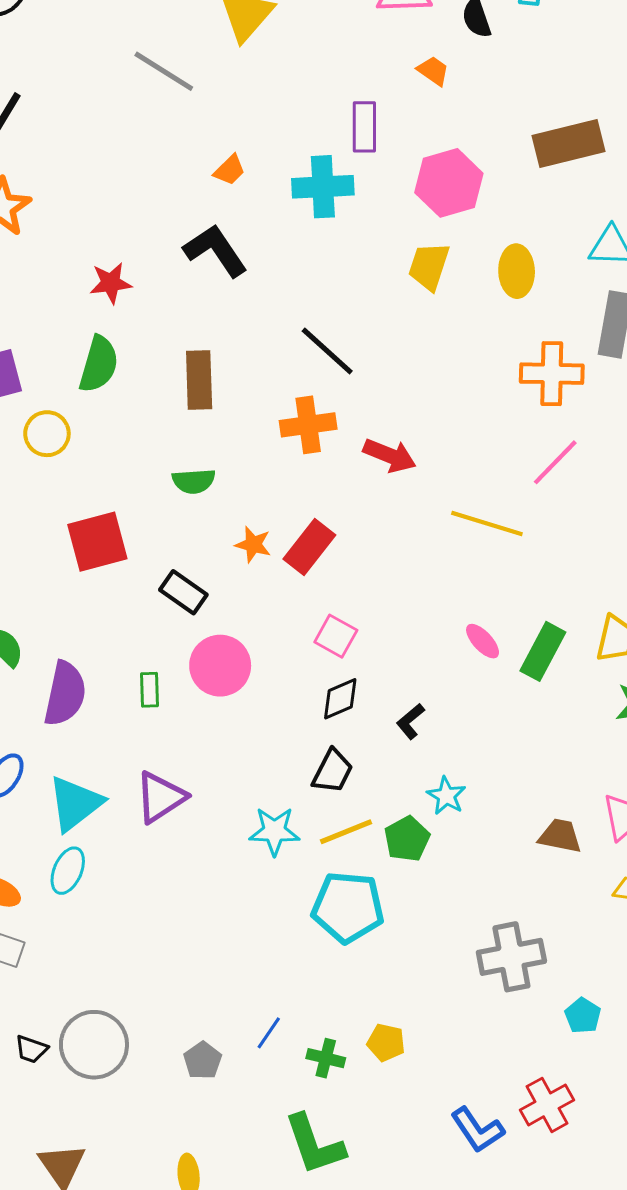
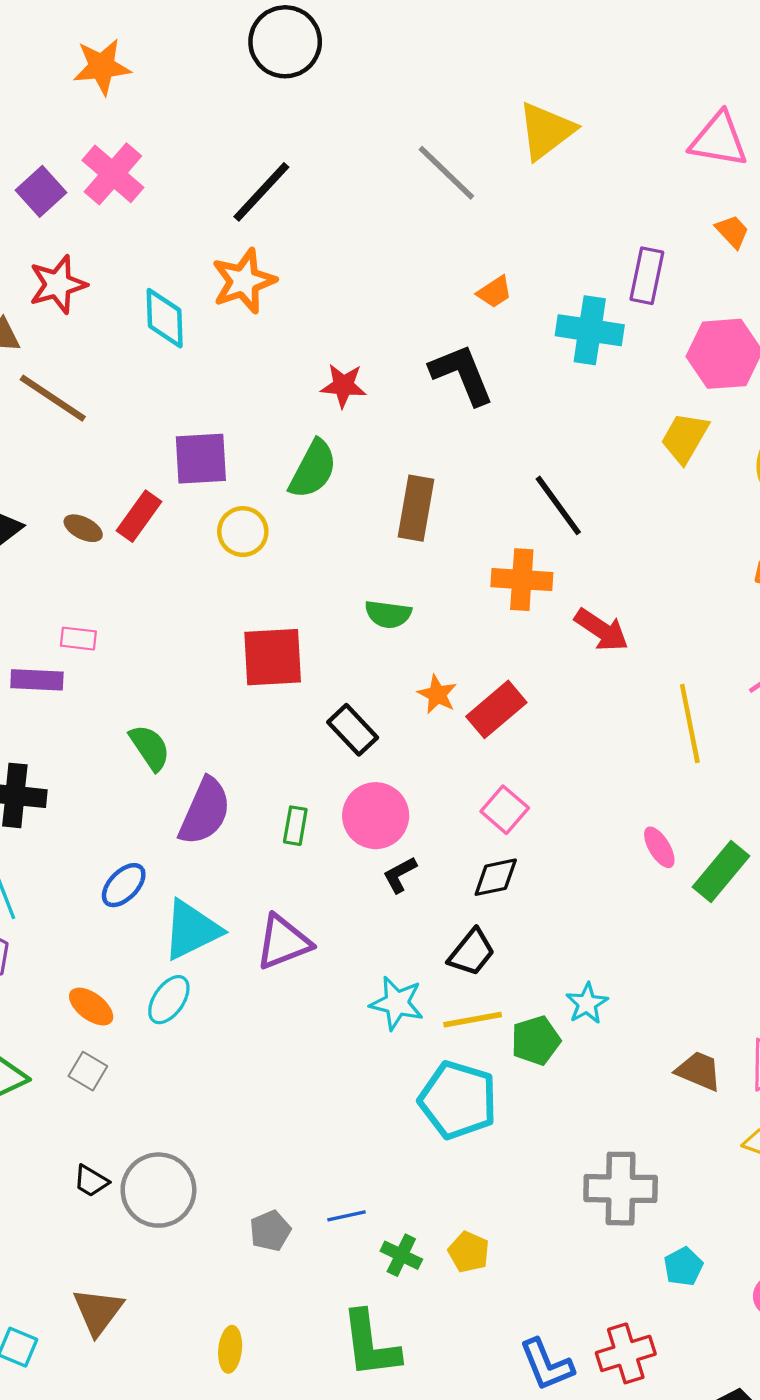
yellow line: (487, 523) -> (690, 723), turned 50
black L-shape: (410, 721) -> (400, 875), moved
blue line: (269, 1033) -> (346, 1216), turned 32

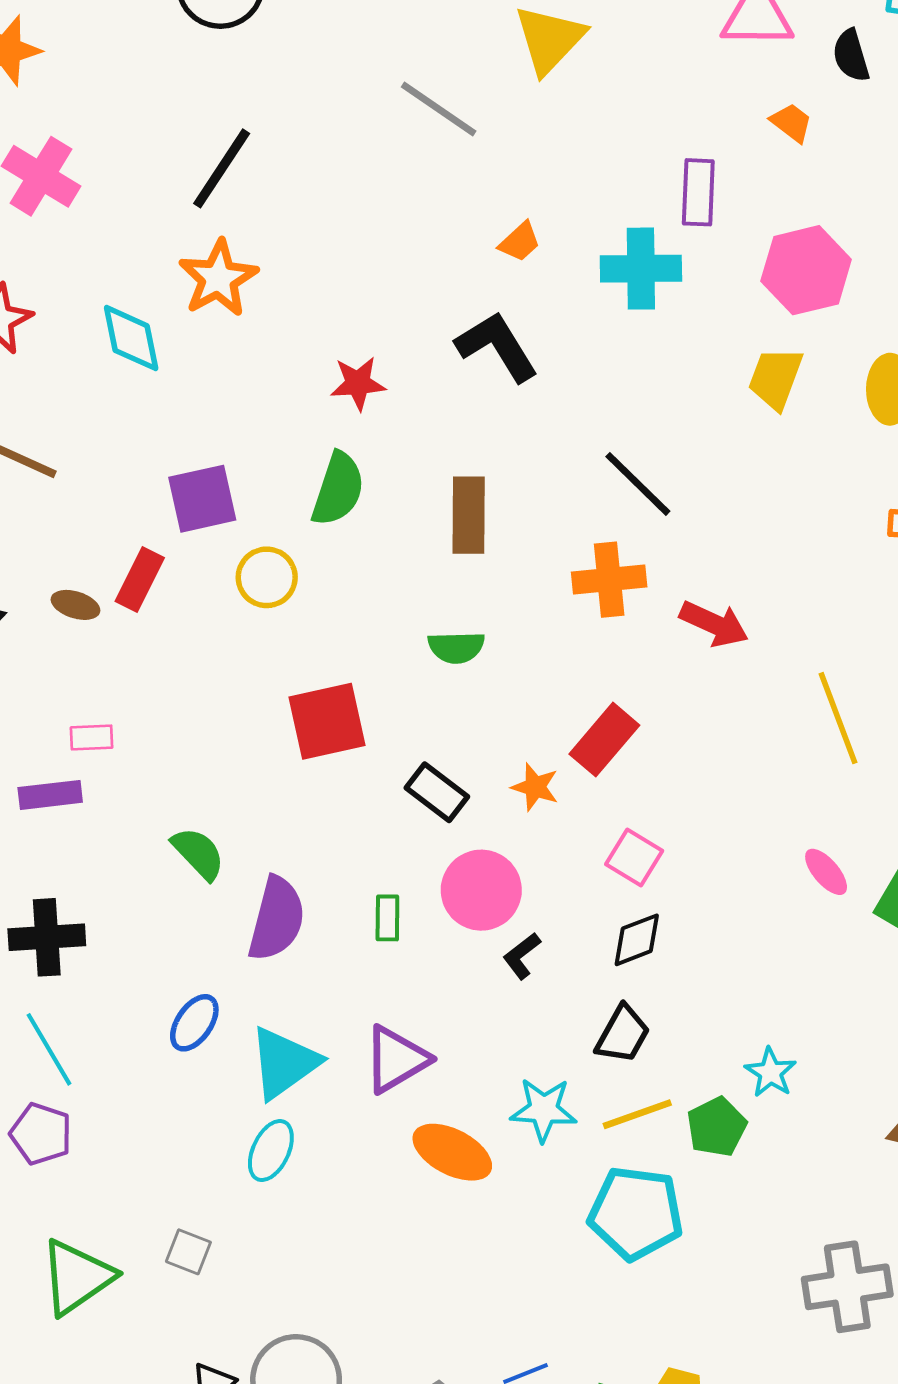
orange star: (437, 694) -> (535, 787), moved
orange ellipse: (91, 1007) -> (452, 1152), moved, size x1.4

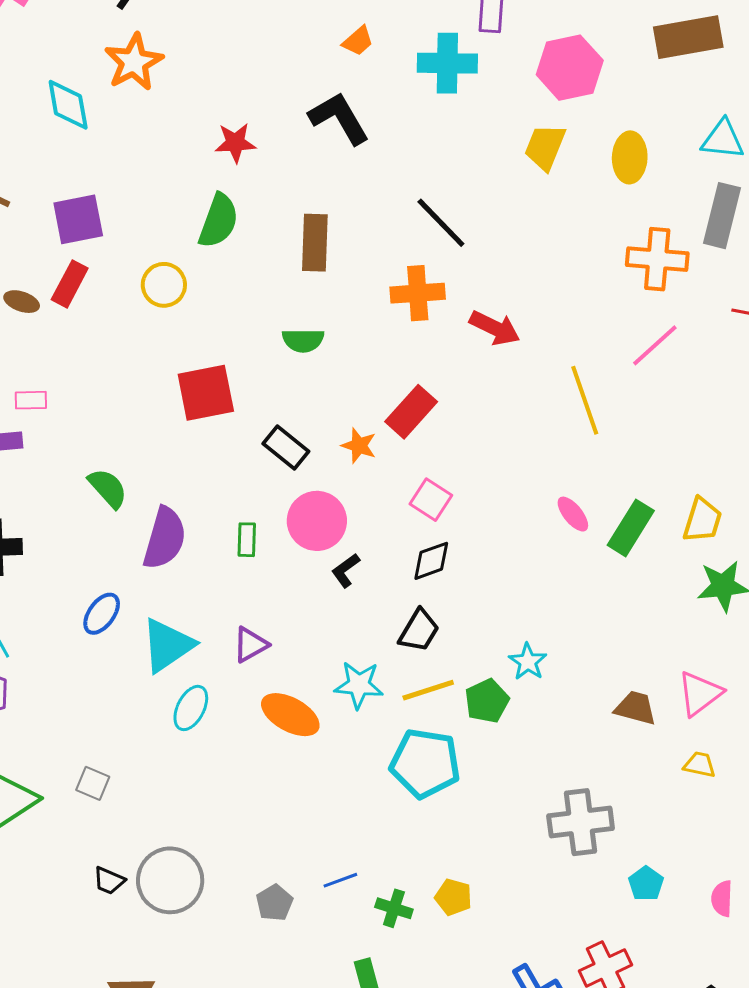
purple square: (202, 499) -> (78, 219), moved
purple triangle: (396, 1059) -> (250, 645), size x0.7
cyan ellipse: (271, 1151) -> (191, 708), moved

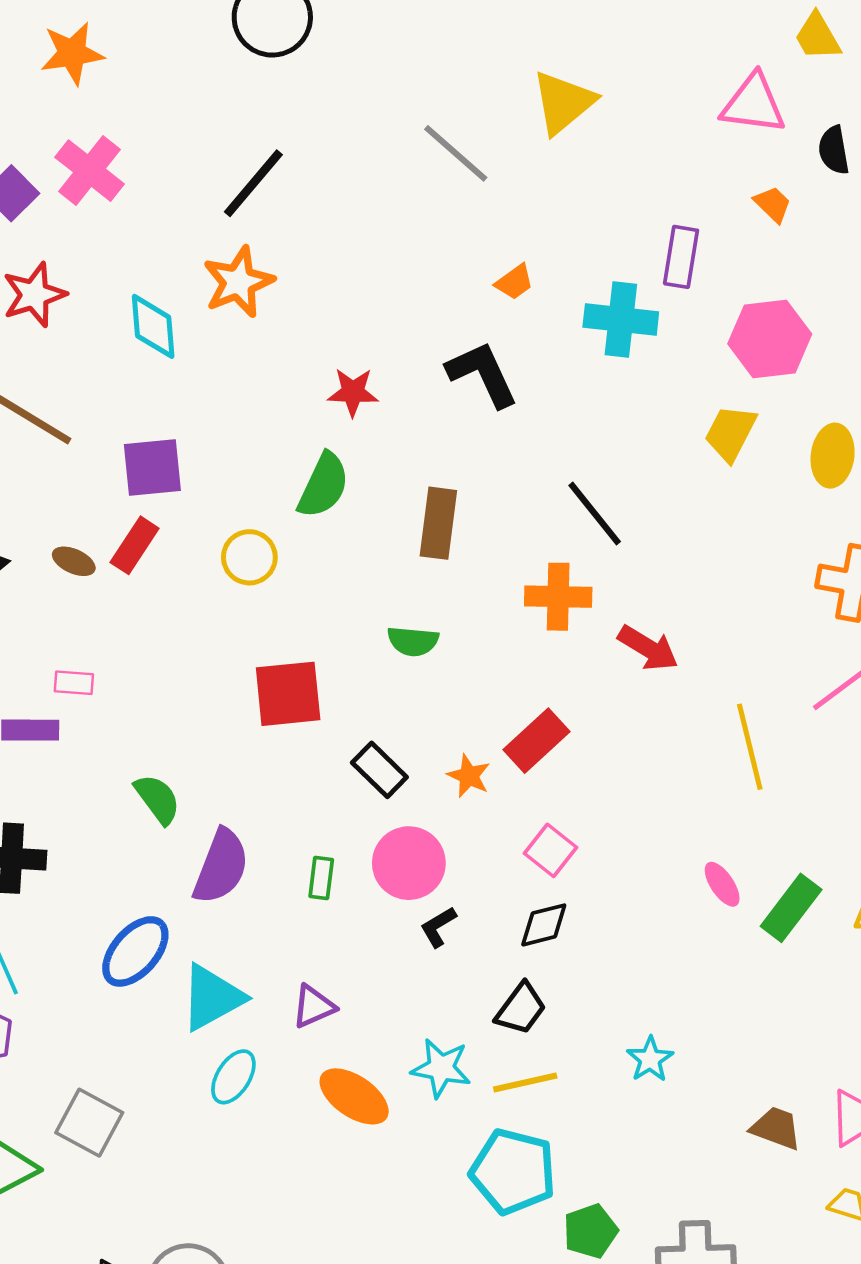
blue ellipse: (102, 614) -> (135, 951), size x1.4
green pentagon: (487, 701) -> (590, 1231), moved
gray square: (93, 783) -> (89, 1123), moved, size x1.6

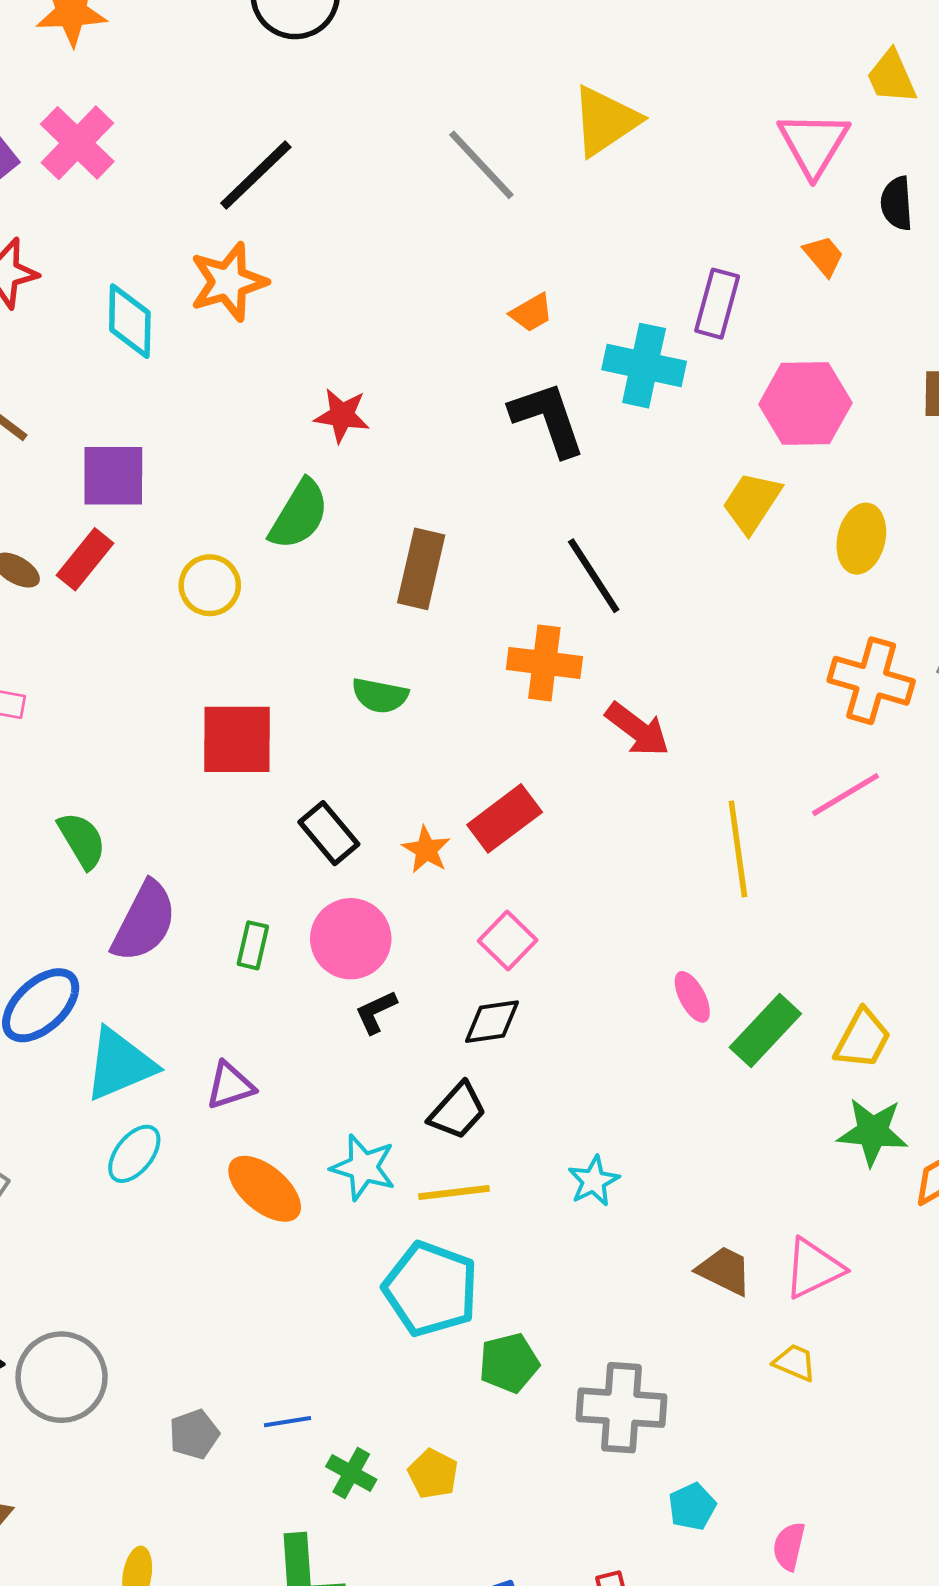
pink triangle: (753, 104) -> (814, 144), turned 48
black L-shape: (482, 374) -> (548, 419), moved

